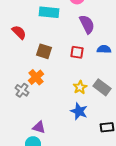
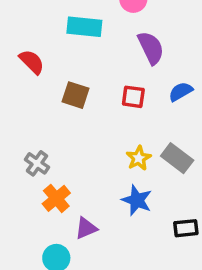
blue semicircle: (104, 49) -> (181, 92), turned -32
orange cross: (36, 77) -> (56, 198), moved
purple triangle: (39, 127) -> (86, 228), moved, turned -40

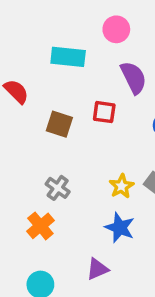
red square: (133, 97) -> (104, 112), moved
gray cross: (37, 163) -> (58, 188), moved
purple triangle: (86, 228) -> (97, 269), moved

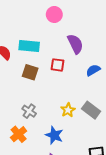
pink circle: (116, 29) -> (54, 14), moved
cyan rectangle: (68, 57) -> (29, 46), moved
blue star: (120, 228) -> (54, 135), moved

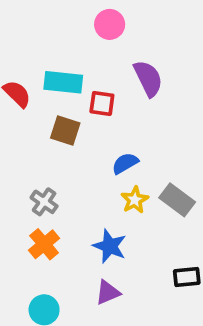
red square: (57, 65) -> (102, 103), moved
blue semicircle: (93, 70) -> (125, 163), moved
gray cross: (29, 111) -> (44, 202), moved

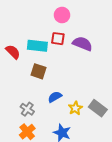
purple semicircle: (148, 78) -> (82, 44), turned -42
red square: (102, 103) -> (58, 39), moved
blue semicircle: (125, 163) -> (55, 97), moved

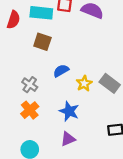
red semicircle: (13, 52) -> (14, 20), turned 63

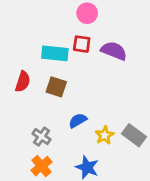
red semicircle: (14, 20) -> (23, 82), moved

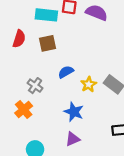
brown square: (56, 87) -> (48, 43), turned -30
orange cross: (42, 166) -> (24, 109), moved

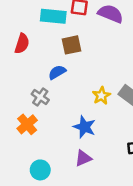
brown square: (48, 43) -> (71, 45), moved
blue semicircle: (66, 72) -> (57, 72), moved

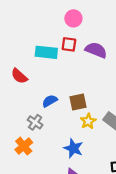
red semicircle: (22, 44) -> (19, 76), turned 114
brown square: (71, 45) -> (78, 102), moved

